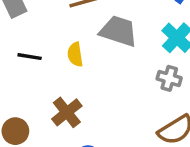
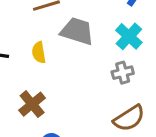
gray cross: (169, 78) -> (123, 73), turned -30

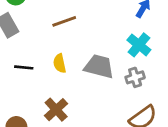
gray trapezoid: (77, 31) -> (99, 66), moved

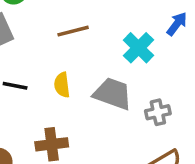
cyan cross: (139, 45) -> (138, 48), moved
brown cross: (56, 110) -> (52, 144), turned 30

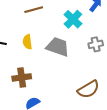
gray cross: (158, 112) -> (96, 44), moved

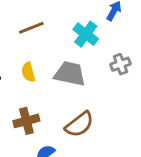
brown semicircle: (88, 89) -> (79, 124), moved

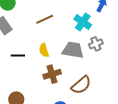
gray cross: (120, 64) -> (96, 44), moved
brown cross: (26, 121) -> (52, 74), moved

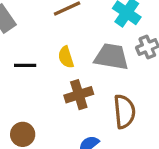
brown semicircle: (81, 85) -> (124, 112), turned -55

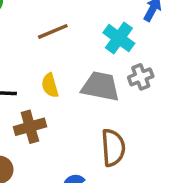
brown cross: (79, 95) -> (30, 127), moved

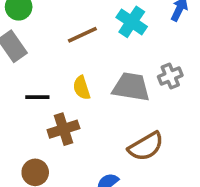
cyan cross: (119, 38) -> (132, 22), moved
brown semicircle: (113, 148) -> (146, 146), turned 66

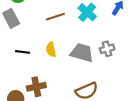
brown cross: (63, 129) -> (36, 87), moved

